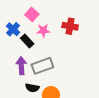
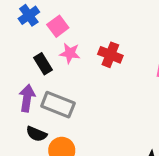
blue cross: (13, 29) -> (29, 15), moved
gray rectangle: (42, 66) -> (58, 105), turned 30

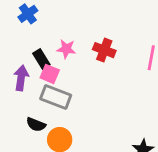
pink square: (58, 26) -> (50, 74), moved, turned -30
purple arrow: (27, 98) -> (21, 78), moved

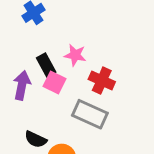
red cross: (104, 50) -> (102, 80), moved
gray rectangle: (56, 97) -> (90, 114), moved

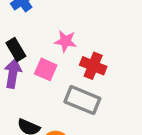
black rectangle: (46, 65) -> (16, 49), moved

